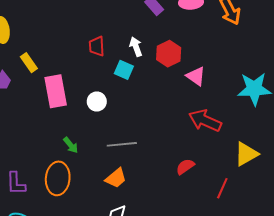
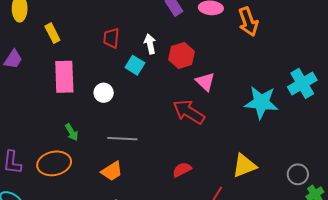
yellow rectangle: (29, 63) -> (52, 33), moved
red arrow: (205, 121) -> (189, 112), moved
orange ellipse: (58, 178) -> (54, 163), turned 64

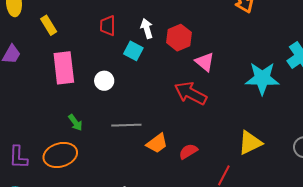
orange trapezoid: (112, 171) -> (157, 143), moved

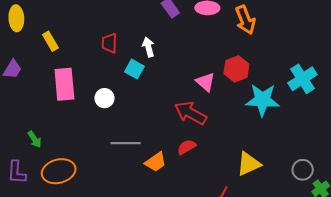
red hexagon: (179, 38) -> (236, 69), moved
green arrow: (75, 123) -> (35, 139), moved
red semicircle: (188, 151) -> (187, 147), moved

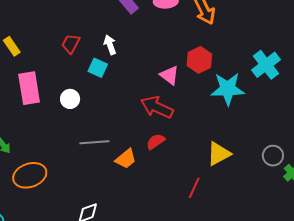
red trapezoid: (109, 43) -> (71, 44), turned 30

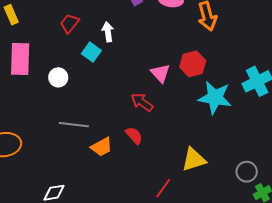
red arrow: (157, 107) -> (142, 102), size x0.7
red semicircle: (156, 142) -> (134, 136), turned 72

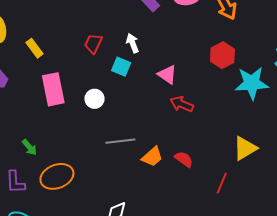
pink triangle: (160, 73) -> (167, 75), moved
red semicircle: (134, 136) -> (184, 159), moved

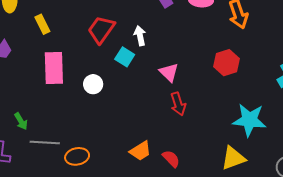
red trapezoid: (93, 44) -> (101, 30), size x1.4
cyan star: (252, 83) -> (249, 120), moved
red arrow: (182, 104) -> (178, 104), turned -140
gray line: (120, 141) -> (45, 143), moved
orange ellipse: (57, 176) -> (77, 156), moved, size x0.7

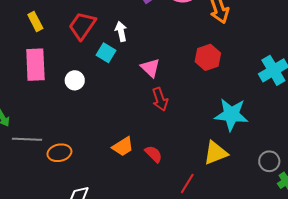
yellow rectangle: (42, 24) -> (35, 22), moved

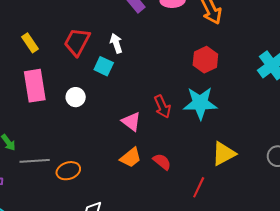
pink triangle: (150, 68) -> (131, 122), moved
cyan star: (231, 114) -> (200, 103), moved

